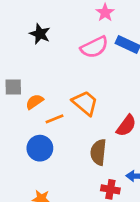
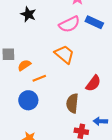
orange trapezoid: (85, 103) -> (64, 54), moved

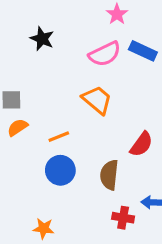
orange semicircle: (24, 65) -> (18, 127), moved
blue circle: (28, 100) -> (60, 170), moved

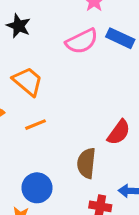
orange trapezoid: (97, 100) -> (28, 81), moved
blue circle: (60, 170) -> (37, 188), moved

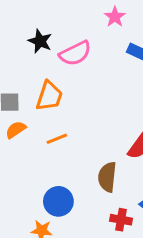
pink semicircle: (82, 41) -> (75, 53), moved
orange trapezoid: (28, 81) -> (49, 96), turned 68

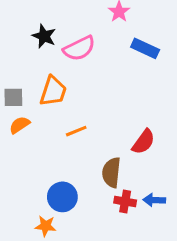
orange line: (57, 139) -> (76, 131), moved
red cross: (121, 220) -> (125, 202), moved

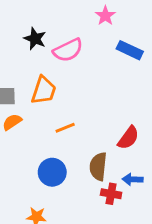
blue circle: (62, 197) -> (52, 172), moved
blue arrow: (154, 200) -> (133, 179), moved

